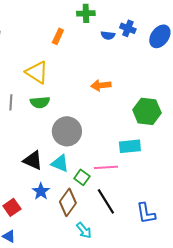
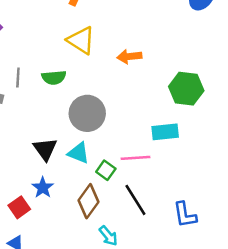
yellow triangle: (37, 72) -> (81, 40), moved
black triangle: (33, 160) -> (45, 149), turned 30
blue star: (41, 191) -> (43, 188), moved

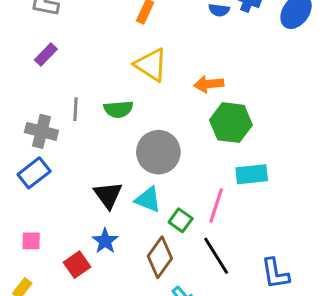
green hexagon: (186, 89) -> (231, 123), moved
pink line: (135, 158) -> (216, 205), turned -68

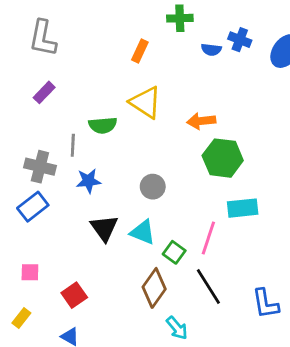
green semicircle: (118, 109) -> (103, 125), moved
gray circle: (158, 152) -> (153, 187), size x0.6
blue star: (105, 241) -> (88, 181), moved, turned 30

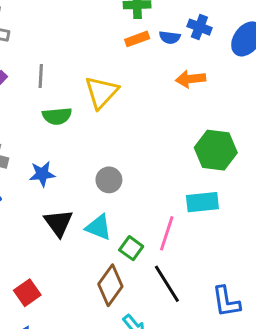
orange rectangle: (140, 51) -> (137, 39), moved, turned 45
yellow triangle: (146, 102) -> (101, 92), turned 40
orange arrow: (201, 121) -> (191, 79), moved
gray line: (73, 145) -> (41, 76), moved
green hexagon: (223, 158) -> (216, 150), moved

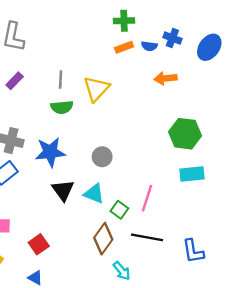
gray line: (41, 76) -> (61, 80), moved
blue star: (42, 174) -> (50, 152), size x1.5
cyan rectangle: (202, 202) -> (192, 174), moved
black line: (167, 284) -> (147, 237), turned -48

